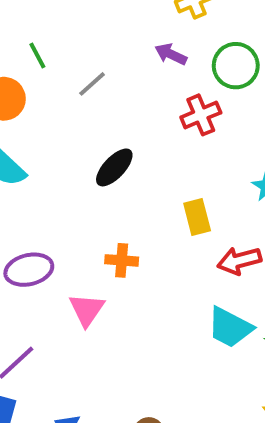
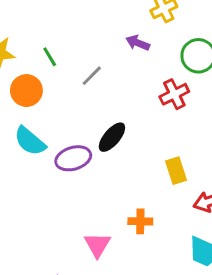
purple arrow: (171, 54) -> (138, 43), moved
orange cross: (122, 260) -> (140, 221), moved
purple ellipse: (29, 270) -> (73, 158), moved

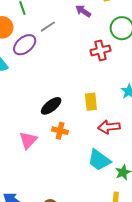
black ellipse: (112, 137) -> (51, 106), moved
purple ellipse: (73, 158) -> (25, 45), moved, turned -35

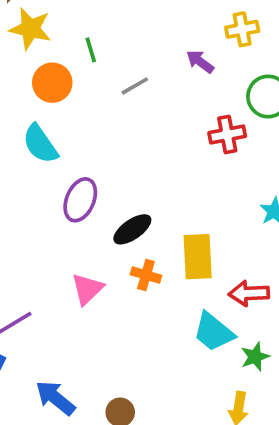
purple ellipse: (25, 45) -> (80, 200), moved, turned -30
yellow rectangle: (91, 102) -> (198, 257), moved, size x1.4
red arrow: (109, 127) -> (249, 293), moved

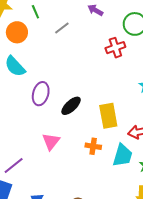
orange cross: (146, 275) -> (93, 146), moved
cyan trapezoid: (213, 332) -> (122, 155), turned -105

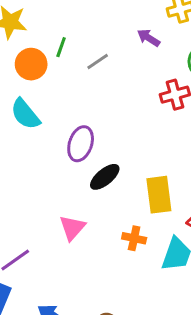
green line: (35, 12) -> (61, 47), moved, turned 40
purple ellipse: (41, 94) -> (81, 144), moved

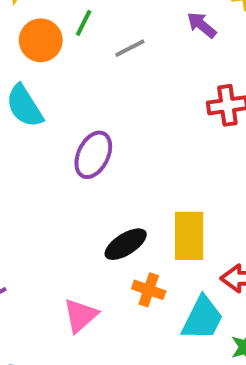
black ellipse: (105, 177) -> (126, 244), moved
pink triangle: (72, 228) -> (80, 315), moved

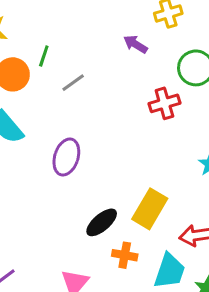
gray line: (130, 48) -> (73, 83), moved
yellow rectangle: (189, 236) -> (150, 209), turned 39

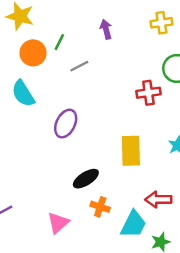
purple arrow: (135, 44) -> (106, 29), moved, turned 36
yellow rectangle: (150, 209) -> (131, 151), moved, turned -40

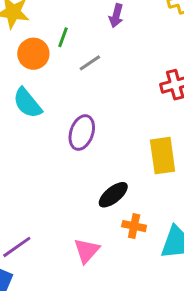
purple arrow: (106, 29) -> (116, 16), turned -144

